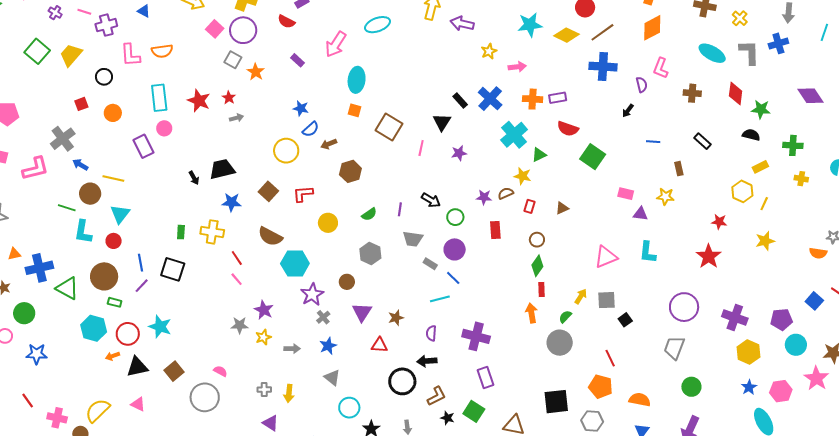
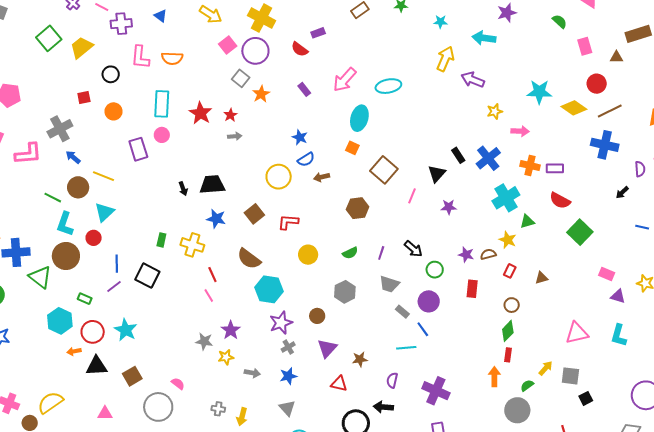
cyan ellipse: (378, 25) -> (388, 86), moved
brown hexagon: (350, 171) -> (358, 208), moved
brown circle: (104, 276) -> (66, 256), moved
pink triangle: (138, 404) -> (105, 413), moved, turned -35

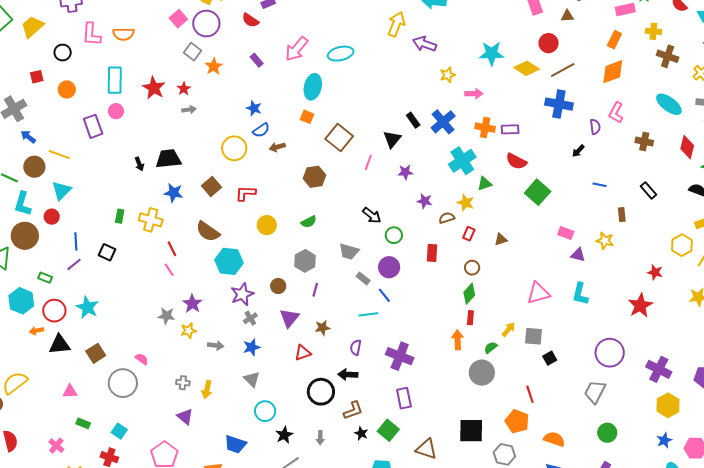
purple line: (381, 253) -> (315, 290), moved
purple star: (466, 255) -> (425, 201), moved
black square: (147, 276) -> (107, 252), size x0.7
red triangle: (339, 384) -> (303, 353), turned -30

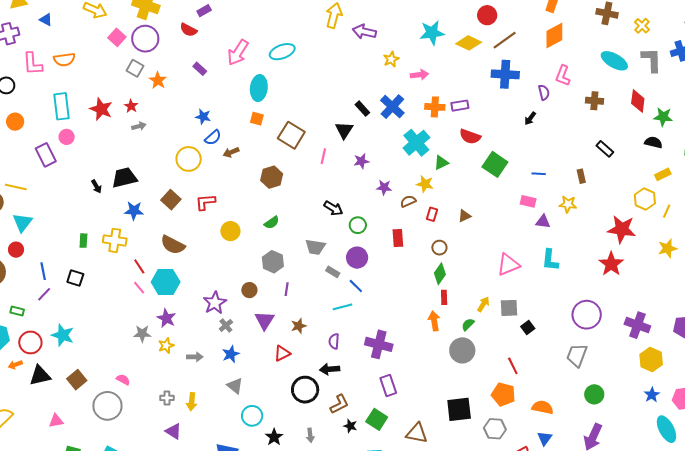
blue line: (599, 185) -> (539, 174), moved
cyan hexagon: (229, 261) -> (166, 282), moved
red star: (655, 272) -> (622, 229), size x1.8

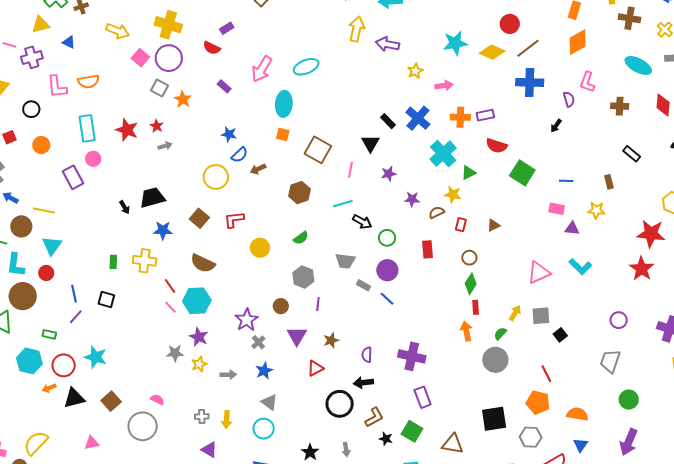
cyan L-shape: (550, 260) -> (580, 267), turned -50
cyan line: (342, 307) -> (343, 204), moved
purple circle: (587, 315) -> (619, 320), size x0.6
cyan circle: (252, 416) -> (264, 429), moved

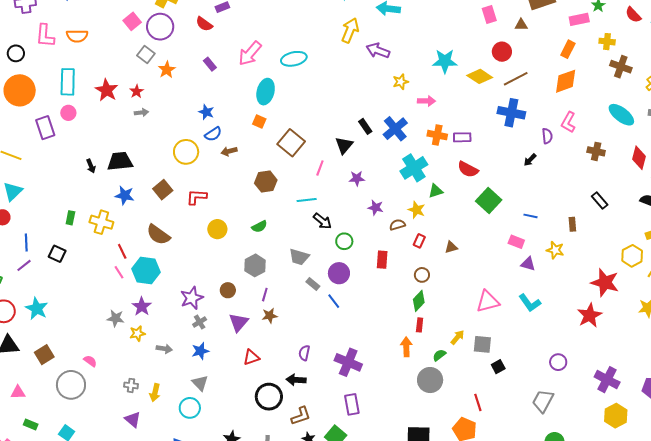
orange circle: (41, 145) -> (20, 90), size x1.8
brown star: (331, 340) -> (270, 316), moved

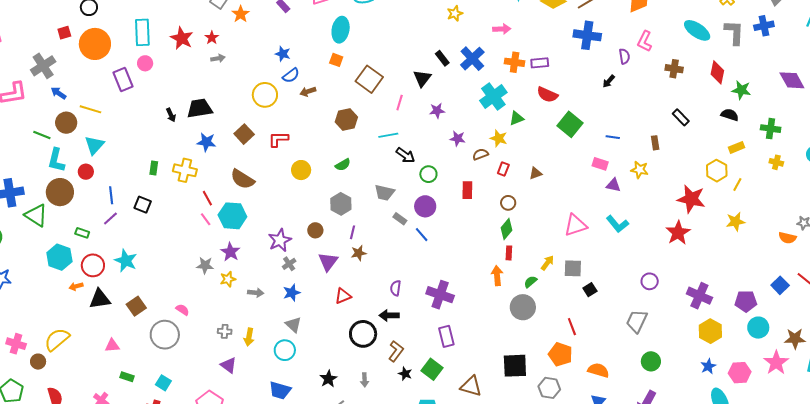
yellow star: (401, 82) -> (455, 13), moved
brown L-shape: (301, 416) -> (396, 351), turned -30

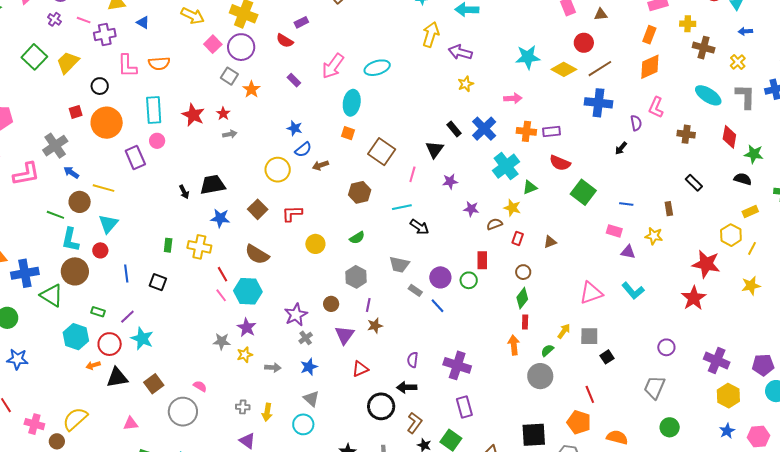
green circle: (428, 174) -> (469, 280), moved
purple line: (110, 218) -> (127, 317), moved

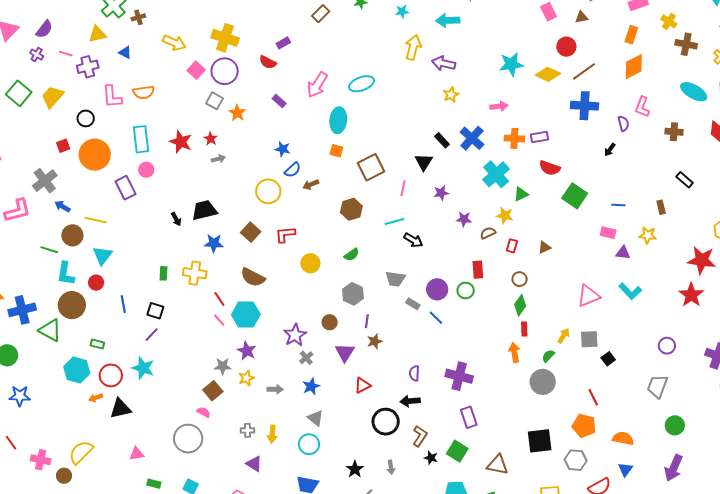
yellow cross: (688, 24) -> (669, 21), turned 35
brown square: (382, 152) -> (371, 167), turned 32
purple line: (127, 317) -> (152, 335), moved
brown square: (154, 384) -> (213, 391), moved

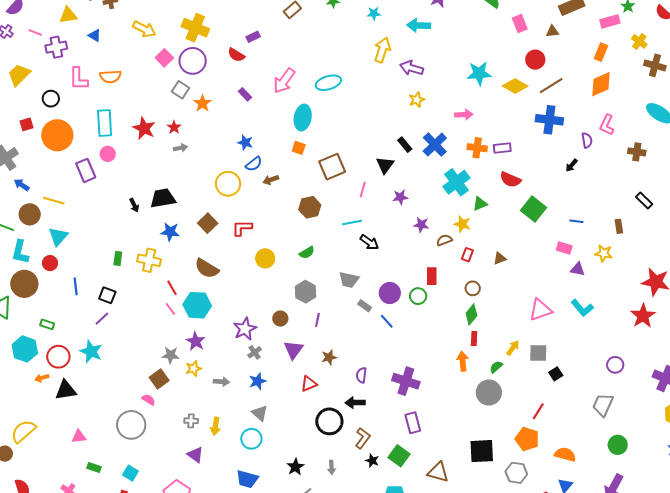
brown star: (375, 341) -> (329, 357), moved
red line: (593, 397) -> (538, 411), turned 54

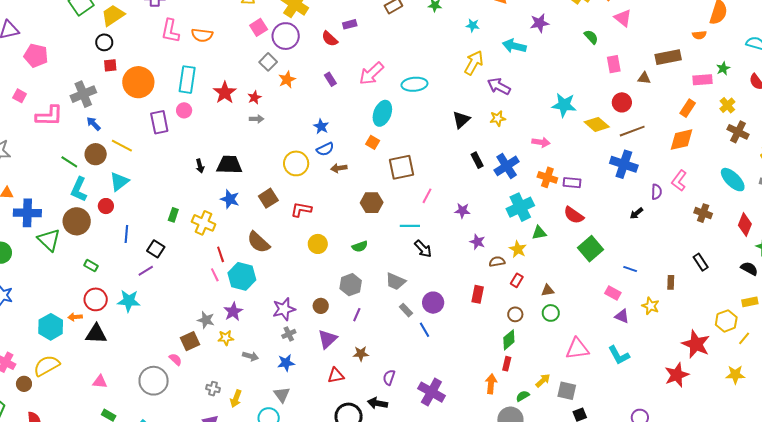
black circle: (51, 99) -> (104, 42), moved
black triangle: (385, 165) -> (461, 120), moved
green circle: (418, 296) -> (551, 313), moved
cyan hexagon: (25, 349) -> (51, 327), moved
cyan star: (91, 351) -> (129, 301), turned -30

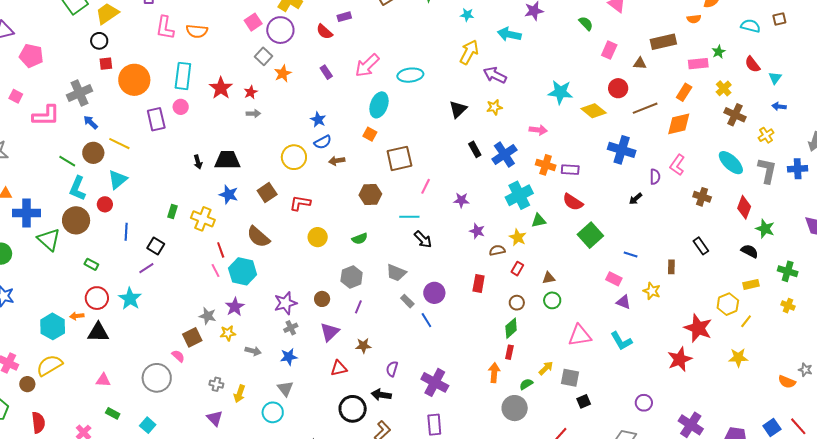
pink rectangle: (614, 64) -> (609, 50), turned 36
brown line: (632, 131) -> (645, 108), moved
cyan star: (129, 301) -> (130, 299), turned 30

